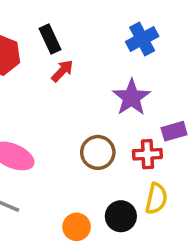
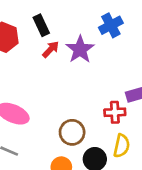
purple star: (132, 97) -> (80, 49), moved
brown circle: (98, 152) -> (72, 132), moved

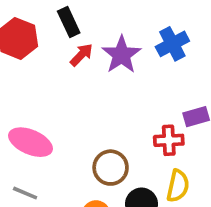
blue cross: (111, 25) -> (172, 44), moved

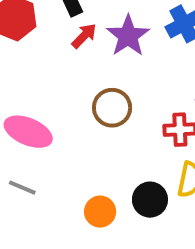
brown circle: (111, 168) -> (112, 108), moved

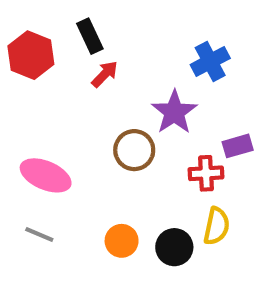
purple star: (128, 36) -> (174, 112), moved
orange circle: (100, 212) -> (122, 241), moved

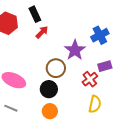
blue cross: (210, 61) -> (100, 35), moved
red cross: (206, 173) -> (90, 79), turned -35
black circle: (174, 247) -> (49, 89), moved

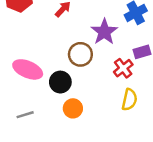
black circle: (49, 89) -> (60, 82), moved
gray line: (11, 108) -> (25, 115), moved, turned -40

